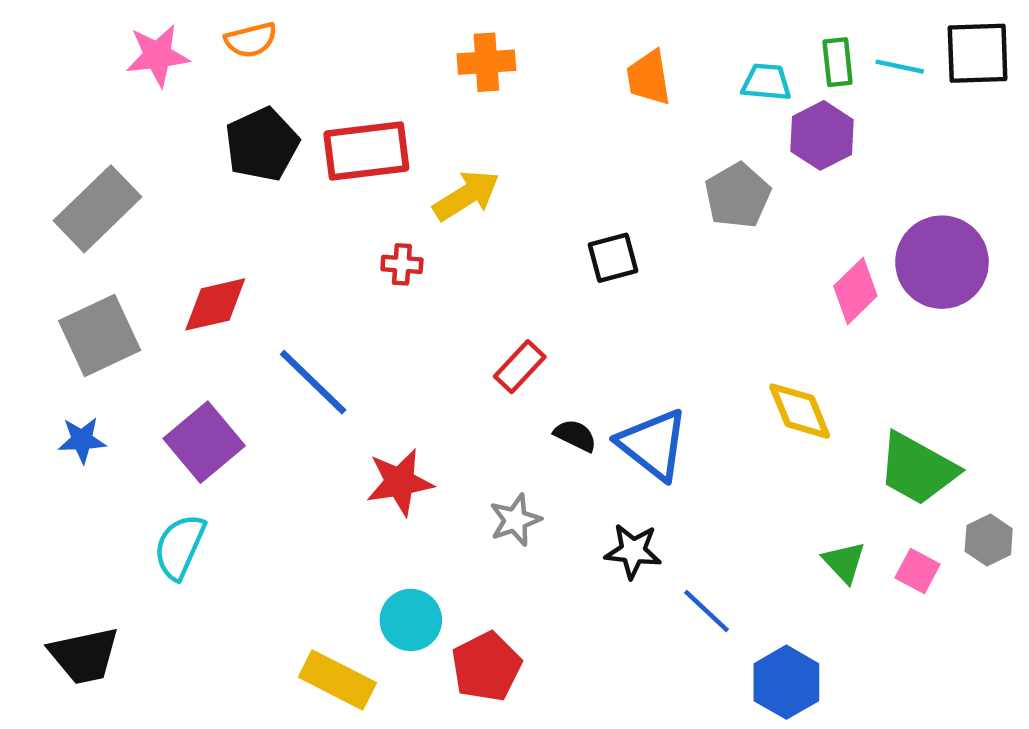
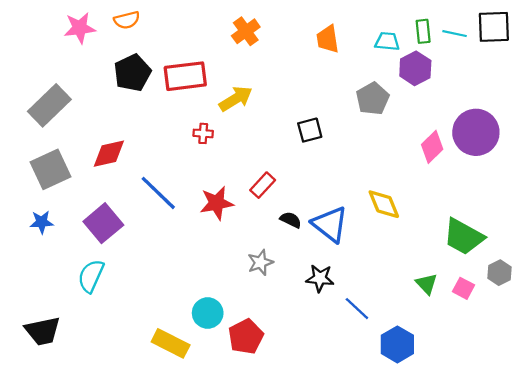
orange cross: (486, 62) -> (246, 31), turned -32
yellow diamond: (800, 411) -> (384, 204), moved
red star: (400, 482) -> (217, 203), moved

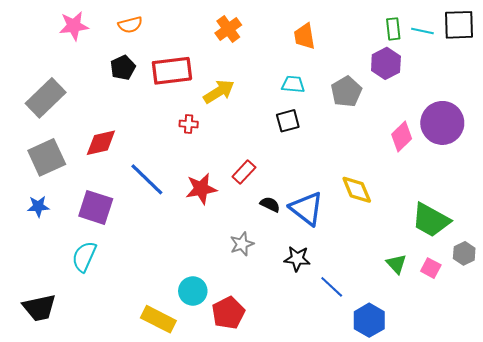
orange semicircle: (127, 20) -> (130, 25), moved
cyan trapezoid: (387, 41) -> (293, 84), moved
black pentagon: (132, 73) -> (123, 68), size x0.7
purple square: (103, 223) -> (96, 207), turned -32

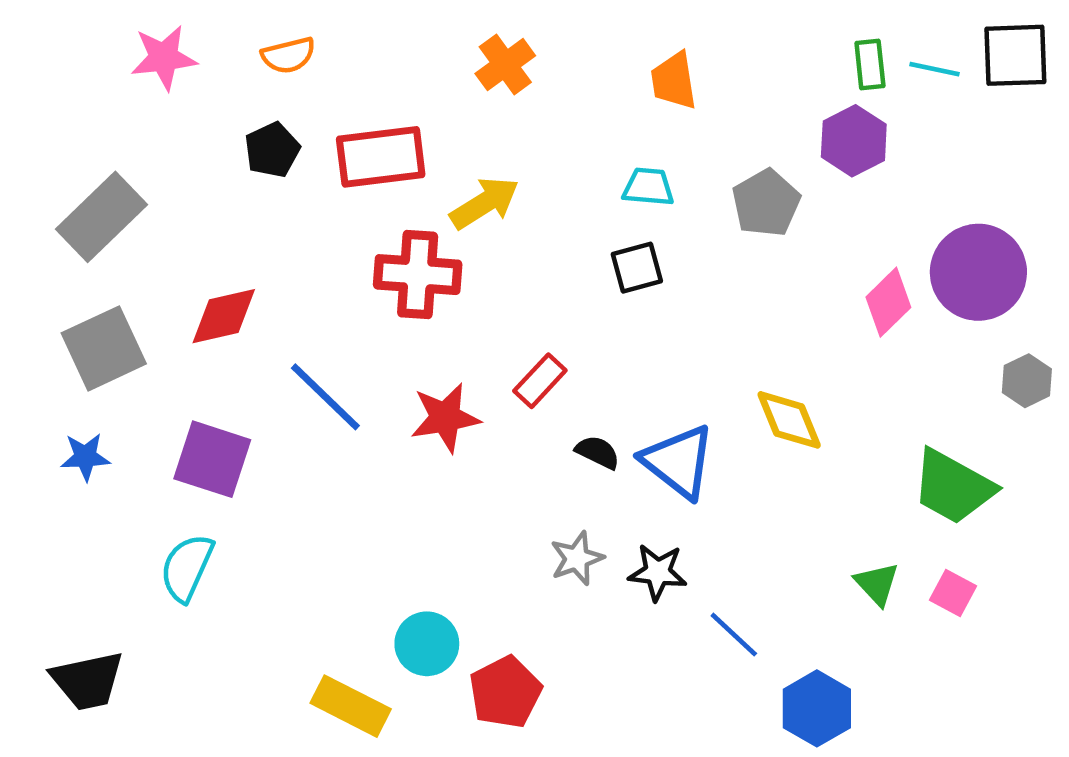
red cross: (189, 124) -> (418, 275), size x2.0
gray star: (242, 244) -> (577, 558), moved
gray hexagon: (464, 253) -> (1027, 381), moved

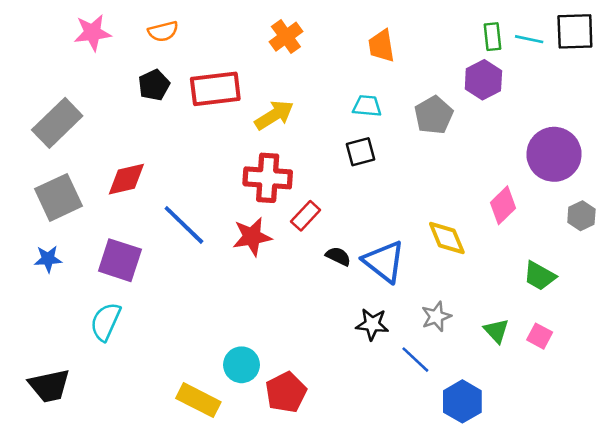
red cross: (418, 275) -> (268, 178), moved
pink diamond: (888, 302) -> (503, 205), moved
green trapezoid: (953, 487) -> (540, 276), size x0.7
gray star: (577, 558) -> (436, 316), moved

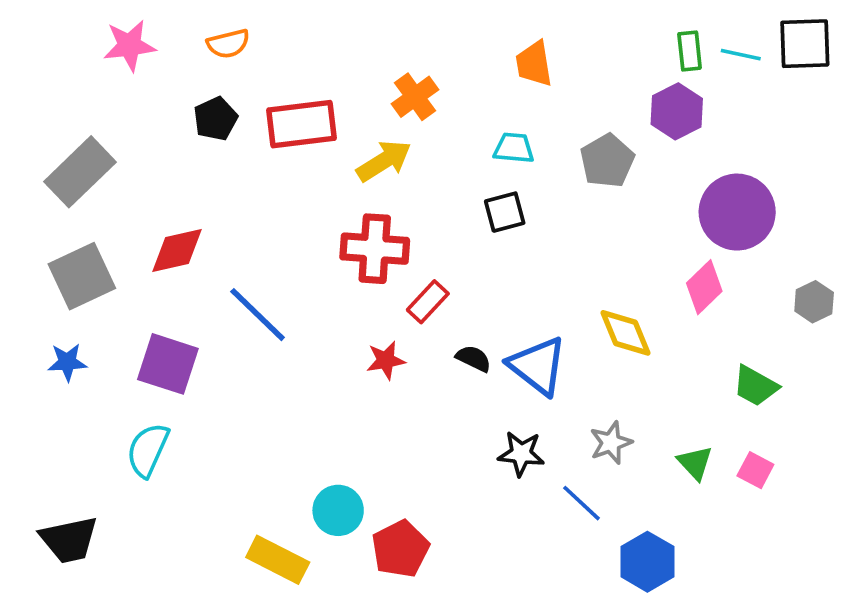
orange cross: (286, 37) -> (415, 97), moved
purple circle: (554, 154) -> (737, 212), moved
red star: (252, 237) -> (386, 360), moved, size x0.7

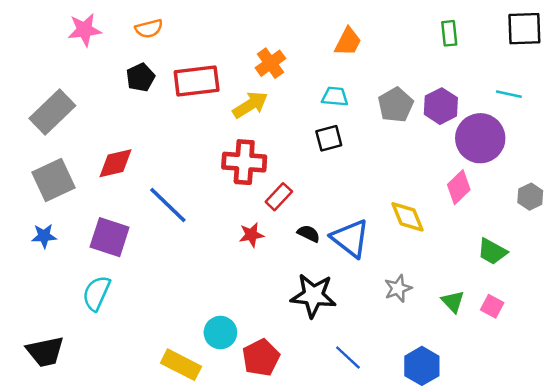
cyan line: (741, 55) -> (509, 94), moved
orange trapezoid: (534, 64) -> (348, 42), turned -144
purple hexagon: (677, 111) -> (441, 106), moved
black star: (521, 454) -> (313, 296), moved, size x1.5
blue line: (582, 503) -> (348, 358), moved

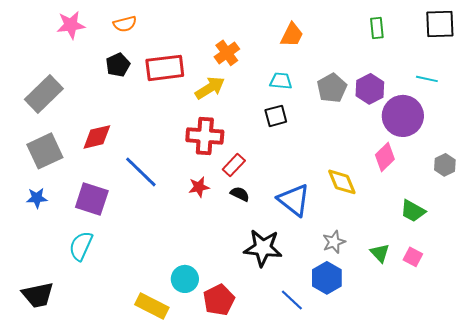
black semicircle: (309, 234) -> (240, 194), moved
red star: (251, 235) -> (199, 187), moved
blue hexagon: (422, 366) -> (327, 278), moved

